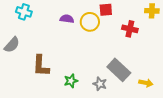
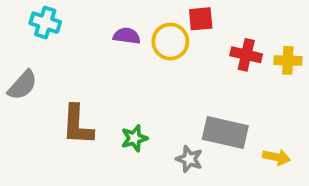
yellow cross: (152, 11) -> (288, 60), moved
gray rectangle: (119, 70) -> (225, 133), turned -30
green star: (71, 81) -> (134, 138), moved

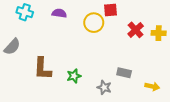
purple semicircle: (127, 36) -> (59, 13), moved
red cross: (246, 55) -> (136, 30), turned 35
gray rectangle: (225, 133) -> (124, 73), size x0.6

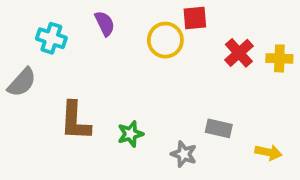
cyan cross: (25, 12) -> (51, 38), moved
purple semicircle: (59, 13) -> (105, 24), turned 56

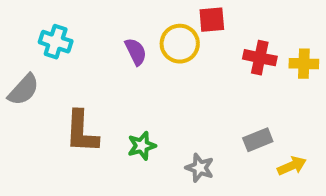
purple semicircle: (105, 24) -> (136, 52), moved
red cross: (239, 53) -> (260, 58), turned -36
gray rectangle: (219, 128) -> (258, 140), moved, turned -35
yellow arrow: (268, 152) -> (292, 166), turned -35

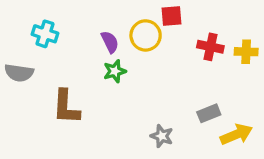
gray semicircle: (24, 90) -> (19, 73), turned 56
green star: (142, 146) -> (115, 71), moved
yellow arrow: (292, 166) -> (236, 134), size x1.4

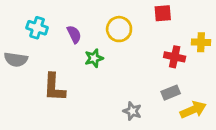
red square: (172, 16) -> (163, 13), moved
purple semicircle: (110, 42) -> (74, 34), moved
red cross: (210, 47) -> (175, 57), moved

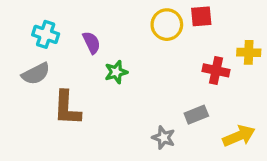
yellow circle: (119, 29) -> (167, 25), moved
gray semicircle: (16, 60) -> (36, 74), moved, turned -35
gray rectangle: (171, 93) -> (196, 115), moved

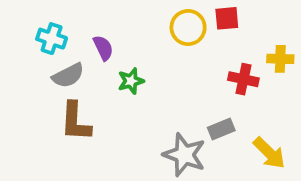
gray semicircle: (36, 74) -> (68, 75), moved
yellow arrow: (239, 136) -> (269, 153), turned 68
gray star: (164, 138) -> (184, 155), size x1.6

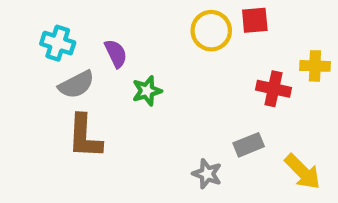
gray star: (184, 155) -> (207, 174), size x0.6

